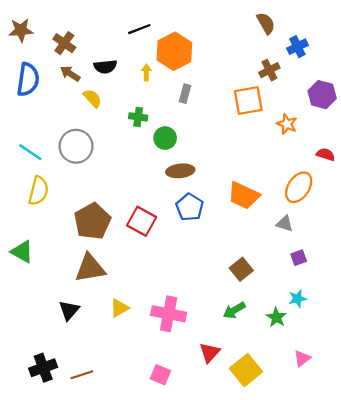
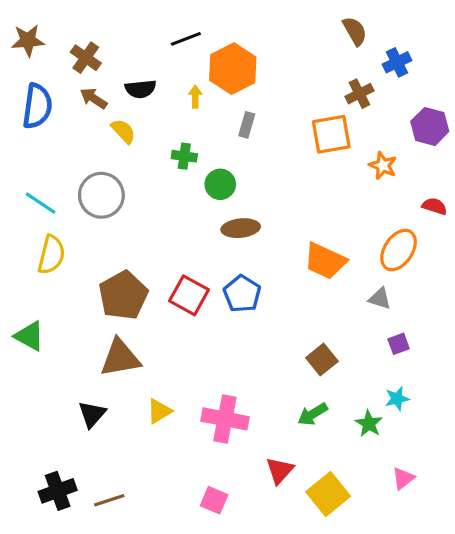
blue pentagon: (190, 207) -> (242, 294), moved

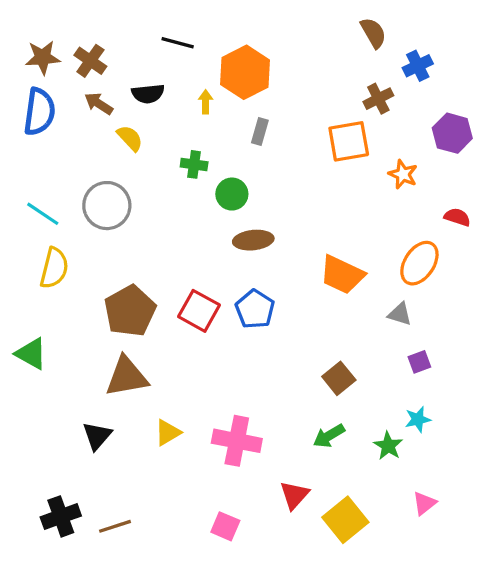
black line: (186, 39) -> (178, 43), moved, turned 36
brown star: (28, 40) -> (43, 57), moved

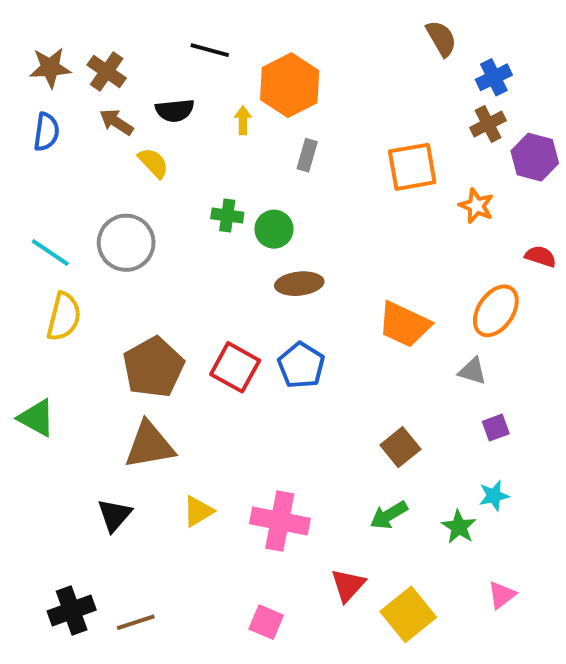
brown cross: (378, 99) -> (488, 124), moved
blue semicircle: (39, 112) -> (46, 132), size x0.7
green cross: (194, 164) -> (227, 215), moved

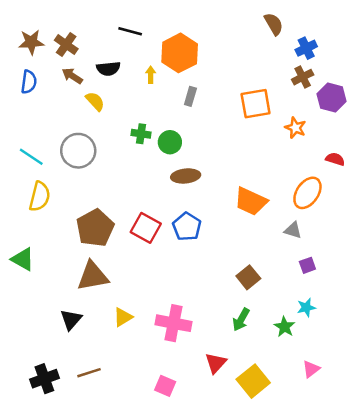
green arrow: (389, 515) -> (241, 320), turned -30
brown line: (136, 622) -> (89, 373), moved

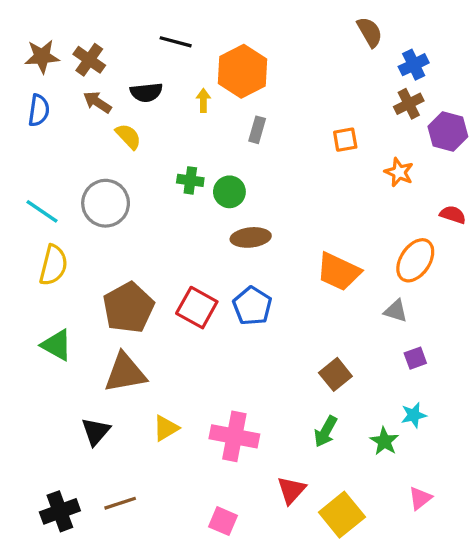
orange square: (256, 104) -> (345, 140), size x0.6
green triangle: (23, 259) -> (57, 345), moved

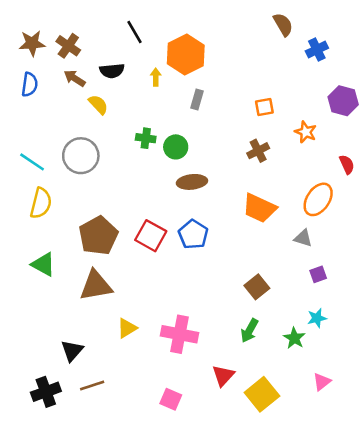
black line: (176, 42) -> (134, 32), turned 45
brown cross: (409, 104) -> (258, 151), moved
red semicircle: (453, 215) -> (347, 164), turned 48
black triangle: (96, 431) -> (72, 351), moved

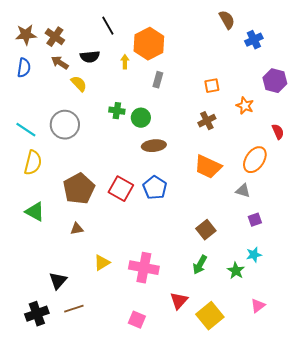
brown triangle: (96, 286) -> (77, 229), size x0.5

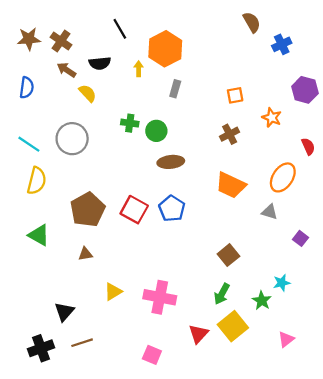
blue semicircle: (24, 68) -> (27, 88), moved
purple square: (255, 220) -> (301, 238), moved, turned -32
yellow square: (210, 316) -> (233, 326), moved

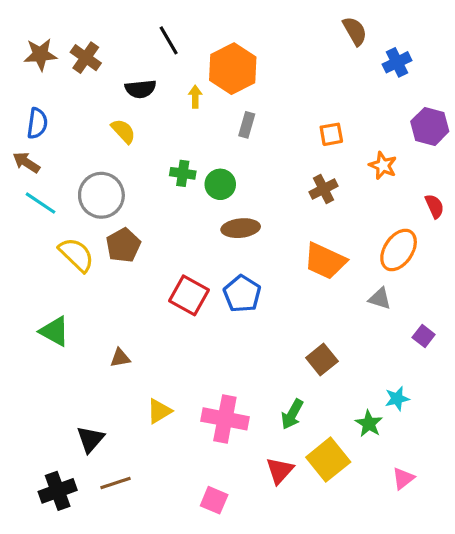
brown arrow: (67, 70) -> (26, 162), moved
yellow semicircle: (37, 181) -> (76, 255), moved, turned -60
brown pentagon: (88, 210) -> (123, 245), moved, size x0.7
green arrow: (222, 294) -> (292, 414), moved

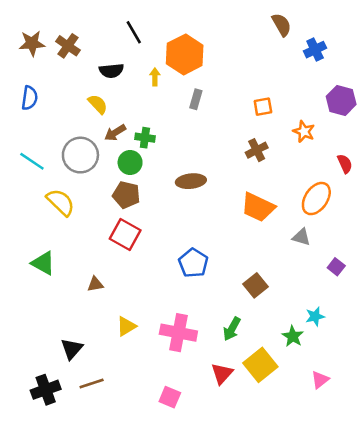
brown arrow: (26, 162) -> (115, 133), moved, turned -65
green circle: (220, 184) -> (130, 163), moved
brown pentagon: (123, 245) -> (126, 195), moved, turned -30
blue pentagon: (242, 294) -> (193, 263), moved
red square: (189, 295) -> (125, 235), moved

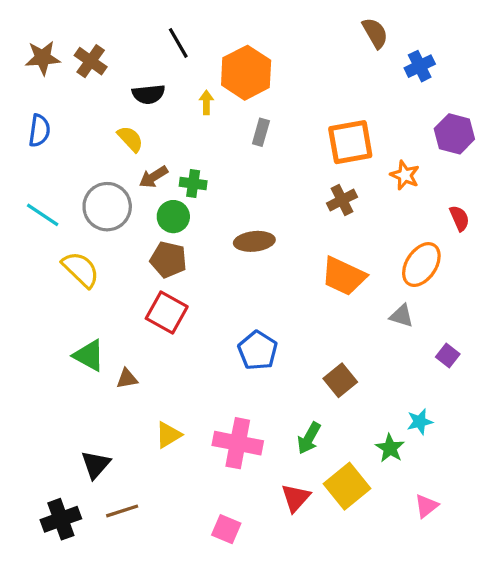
orange square: (263, 107) -> (350, 142), size x1.8
green triangle: (43, 263) -> (89, 355), moved

